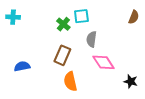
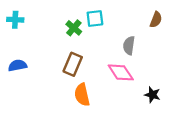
gray semicircle: (91, 39) -> (129, 45), moved
blue semicircle: (22, 66) -> (18, 65), moved

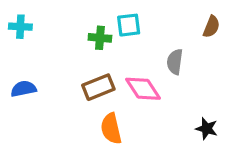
green cross: (74, 28) -> (100, 38), turned -35
brown rectangle: (73, 64) -> (98, 87), turned 45
pink diamond: (121, 72) -> (143, 89), moved

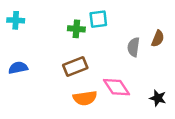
brown semicircle: (211, 27) -> (158, 39), moved
pink diamond: (143, 89) -> (117, 87), moved
orange semicircle: (111, 129) -> (85, 98), turned -85

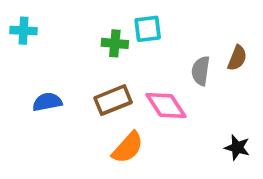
blue semicircle: (18, 68) -> (47, 102), moved
pink diamond: (117, 87) -> (166, 106), moved
orange semicircle: (85, 98) -> (128, 148), turned -40

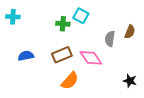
cyan square: (148, 29) -> (81, 16), turned 35

